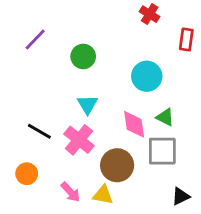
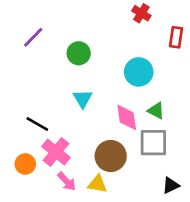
pink cross: (79, 140) -> (56, 152), moved

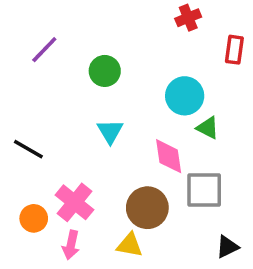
red cross: (141, 13) -> (188, 18), turned 36
green triangle: (156, 111) -> (208, 128), moved
black line: (37, 124) -> (28, 149), moved
pink arrow: (67, 181) -> (71, 245), moved, turned 55

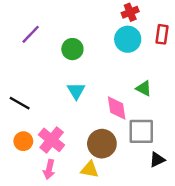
cyan circle: (185, 96) -> (128, 39), moved
orange circle: (34, 218) -> (23, 141), moved
black triangle: (227, 247) -> (157, 160), moved

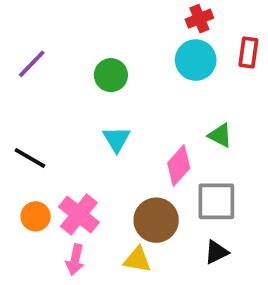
purple line: (31, 34) -> (32, 64), moved
pink diamond: (117, 108) -> (179, 166), turned 50
black triangle: (157, 160) -> (216, 252), moved

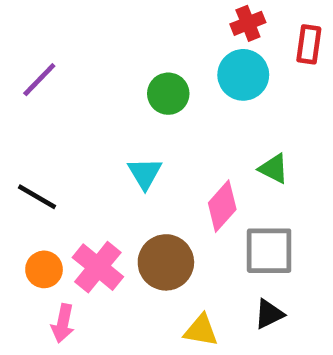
red rectangle: (248, 53) -> (309, 44), moved
green circle: (111, 75) -> (168, 94), moved
brown circle: (156, 220) -> (166, 262), moved
pink arrow: (75, 260) -> (63, 323), moved
yellow triangle: (137, 260) -> (201, 330), moved

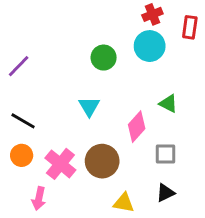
purple line: (39, 80) -> (19, 66), moved
gray square: (269, 251) -> (165, 154), size x0.7
orange circle: (44, 269) -> (22, 155), moved

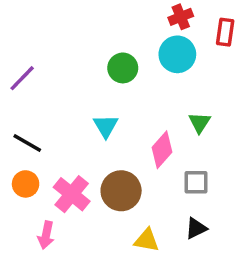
green triangle: (168, 104) -> (200, 123), turned 36

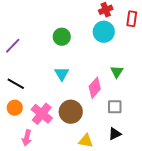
green circle: (123, 68) -> (62, 37), moved

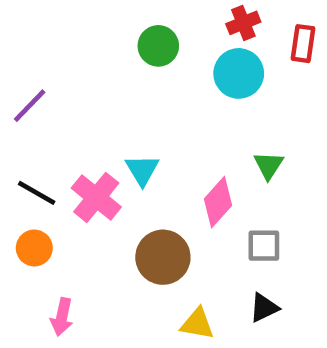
green circle: (62, 37) -> (158, 46), moved
pink cross: (42, 114) -> (96, 197), moved

